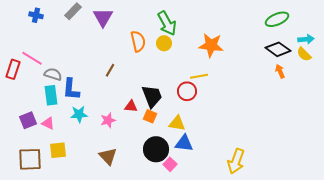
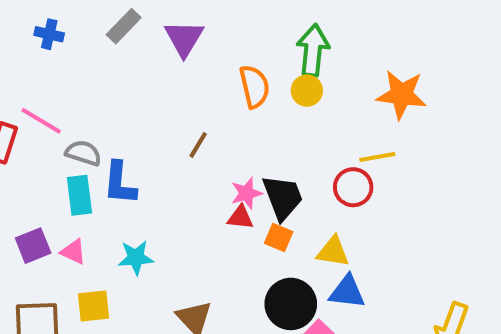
green arrow: (167, 23) -> (313, 50), turned -145
cyan star: (79, 114) -> (136, 258), moved
pink star: (108, 120) -> (246, 193), moved

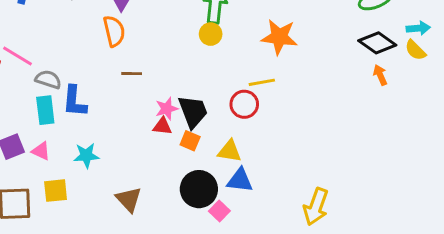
orange semicircle: (255, 87) -> (114, 31), moved
brown line: (198, 145) -> (132, 74), turned 60

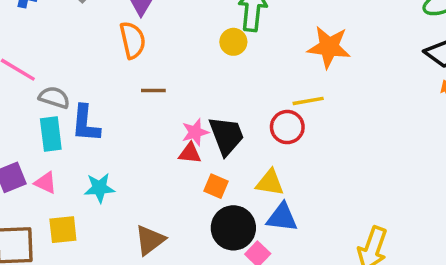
yellow circle: (211, 34) -> (233, 42), moved
orange square: (190, 141) -> (216, 186), moved
brown triangle: (129, 199) -> (150, 240), turned 36

